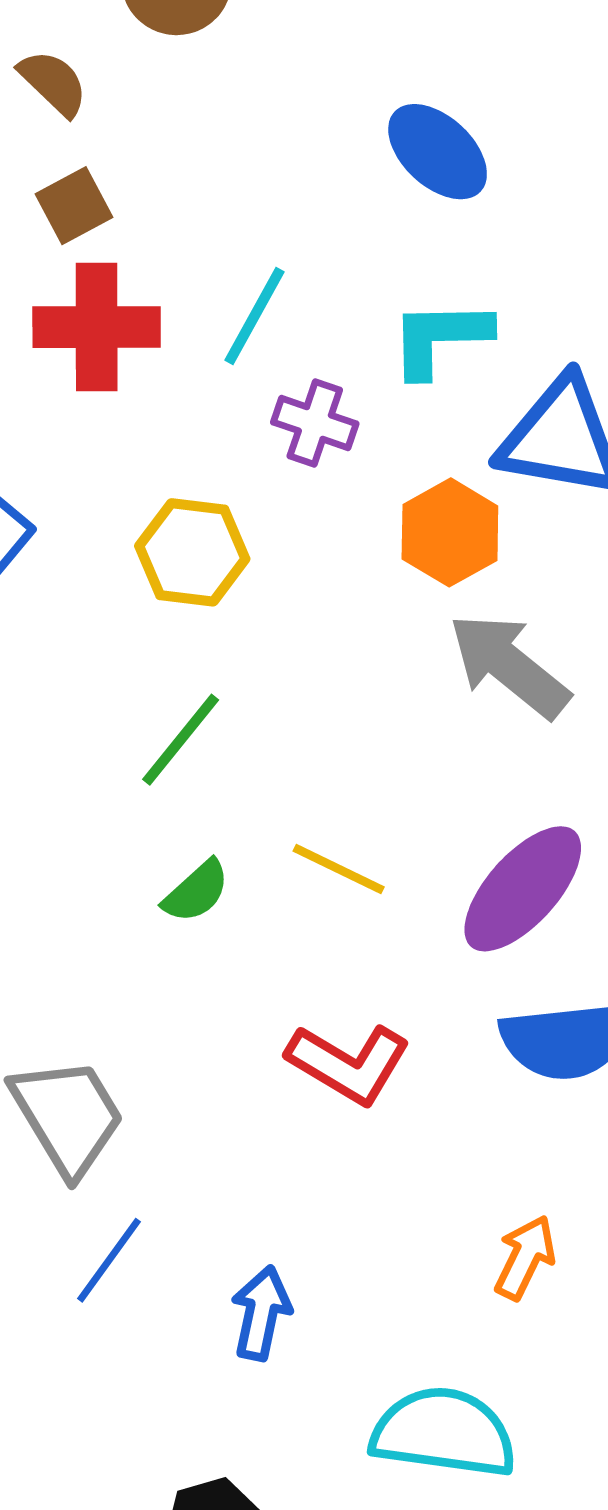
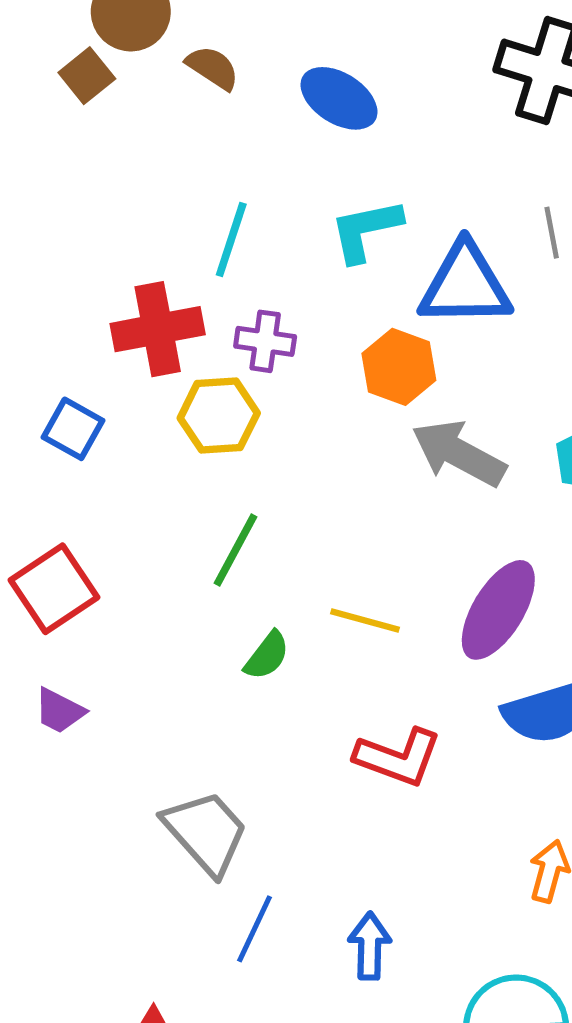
brown semicircle: (53, 83) -> (213, 68), moved
brown square: (74, 206) -> (87, 76), moved
red cross: (97, 327) -> (158, 329), moved
purple cross: (315, 423) -> (265, 341), moved

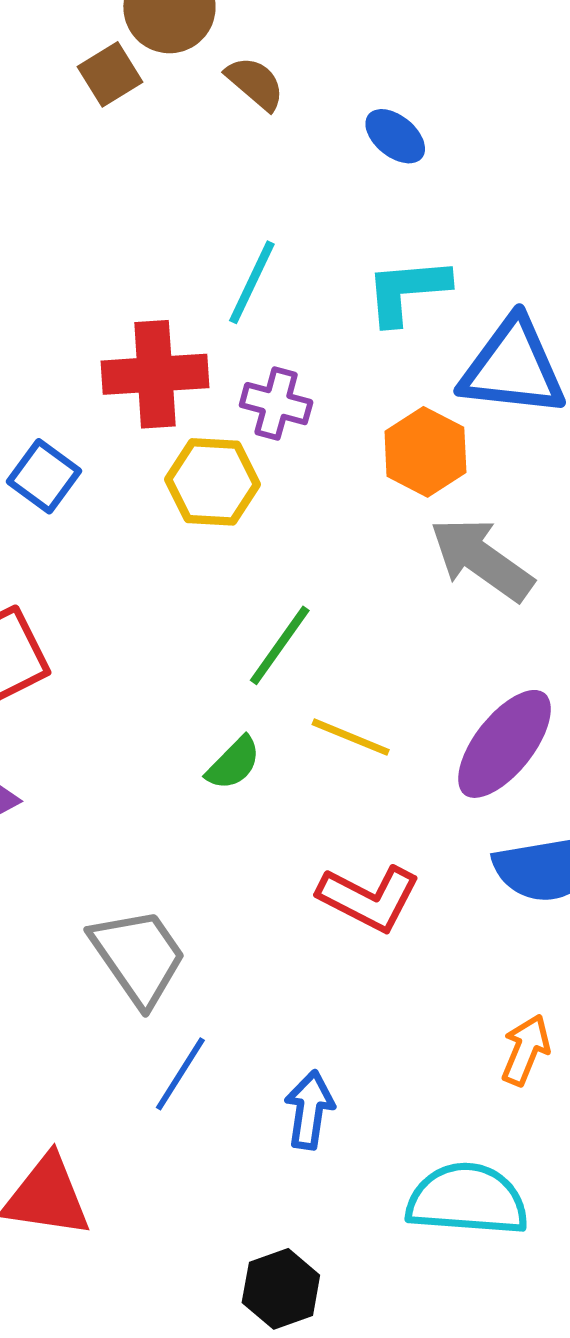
blue ellipse: (339, 98) -> (395, 136), size x0.7
green line: (236, 550) -> (280, 645), moved

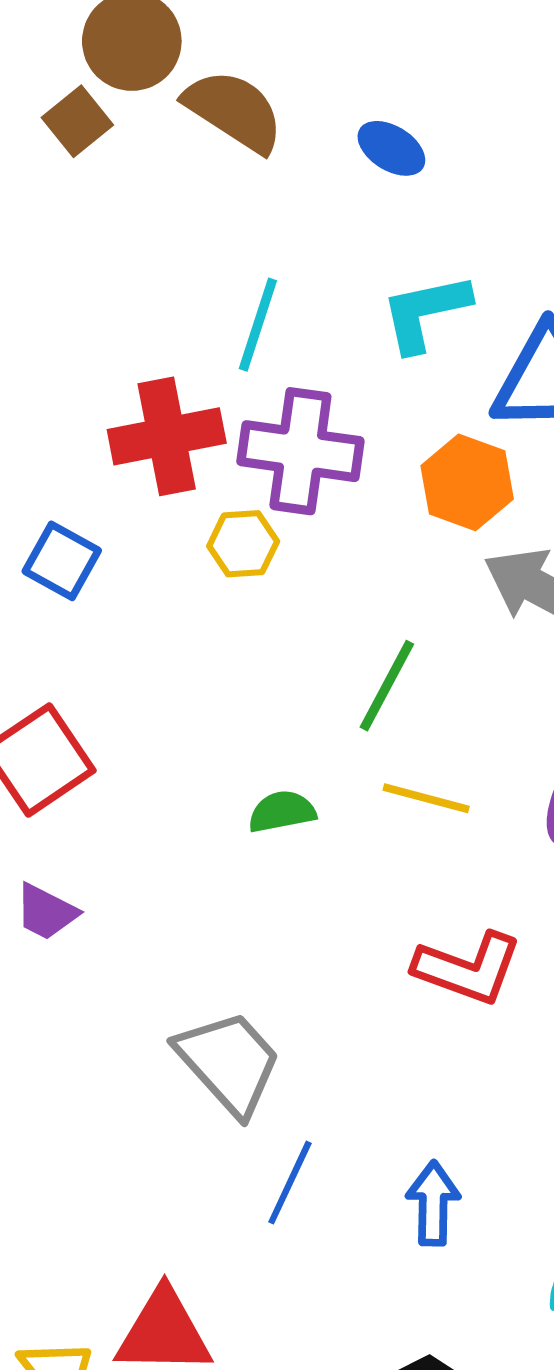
brown semicircle: (255, 83) -> (234, 111), size x1.5
purple cross: (276, 404) -> (300, 451), size x1.6
yellow hexagon: (212, 482) -> (243, 544), size x0.7
green line: (280, 645) -> (387, 686), moved
green semicircle: (233, 763) -> (282, 812), moved, turned -138

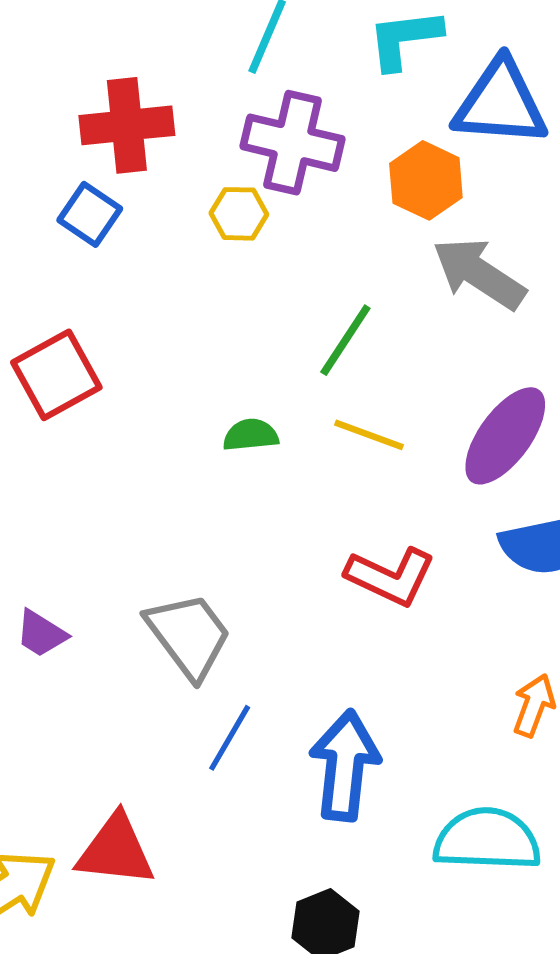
red cross: (167, 436) -> (127, 125), moved
purple trapezoid: (46, 912) -> (41, 634), moved
blue arrow: (433, 1203) -> (345, 765), size x1.6

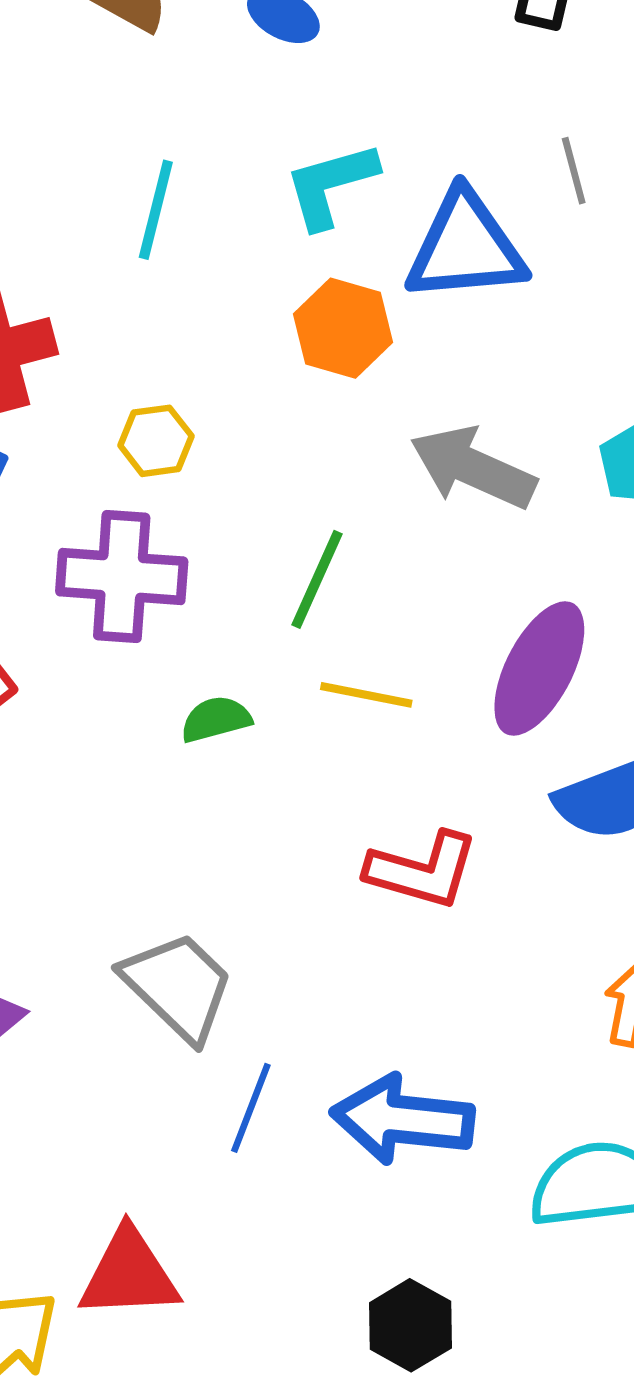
purple cross: (292, 143) -> (122, 576), moved
orange hexagon: (426, 180) -> (343, 328), moved
blue arrow: (345, 765) -> (403, 1119), turned -81

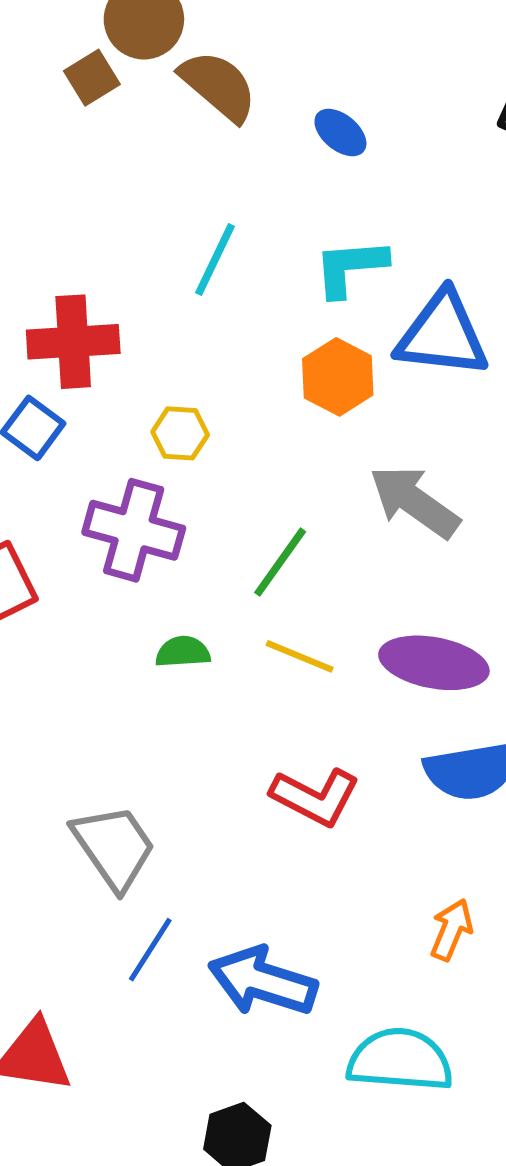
purple ellipse: (539, 669) -> (434, 663), turned 62

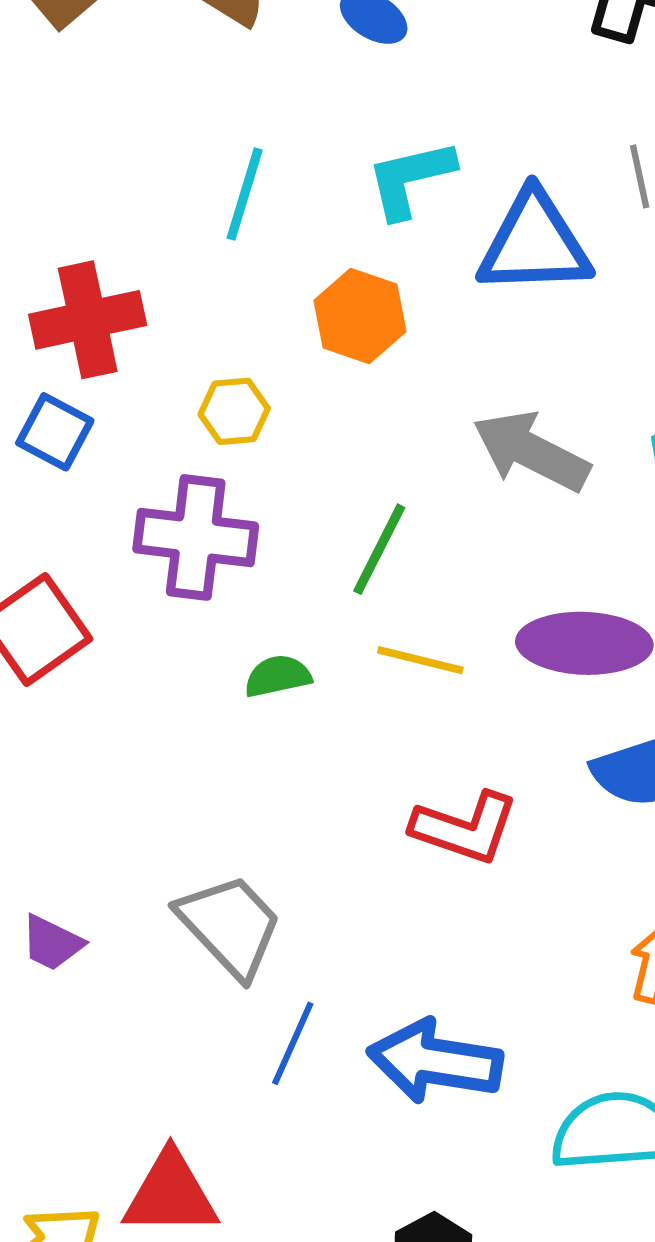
orange hexagon: (338, 377) -> (360, 316), moved

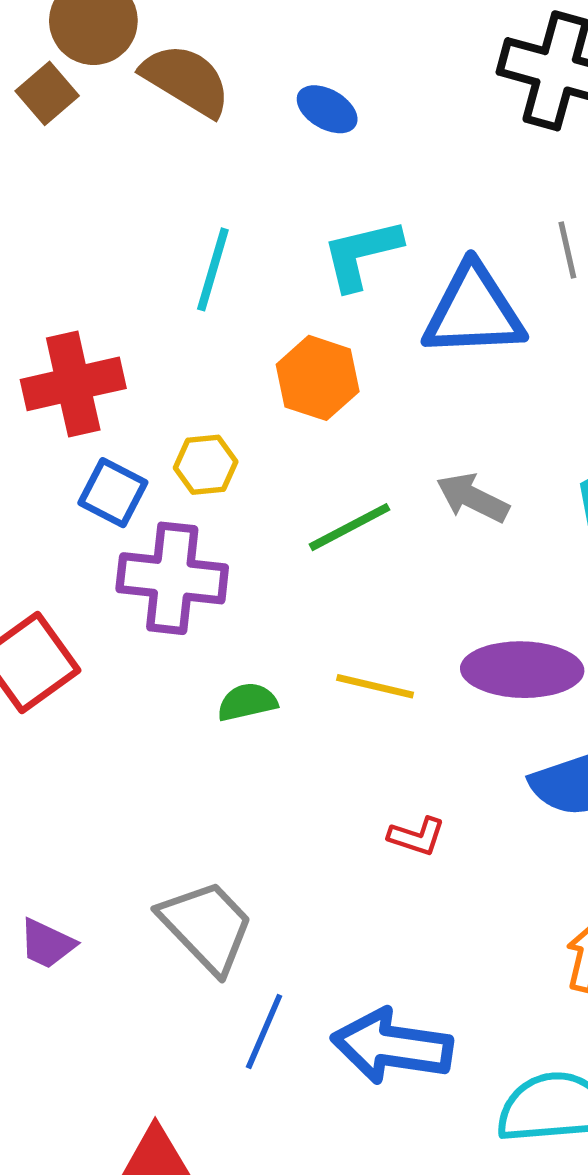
blue square: (55, 432) -> (113, 493), moved
gray arrow: (531, 451) -> (473, 498), size x0.7
green line: (379, 549) -> (350, 527), moved, turned 36
red L-shape: (465, 828) -> (417, 836), size x0.6

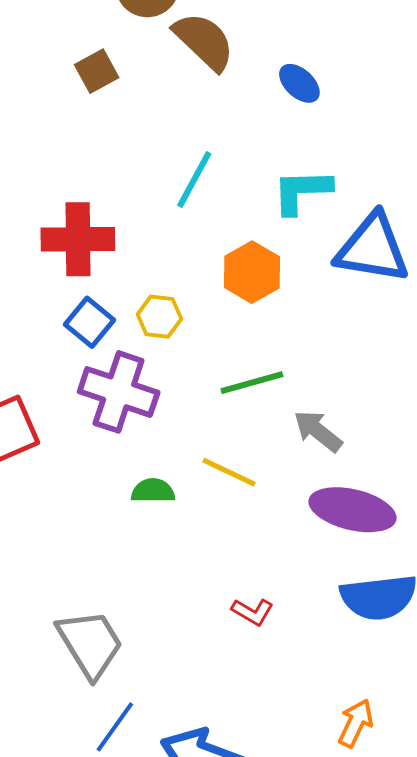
brown square: (47, 93) -> (97, 71), moved
gray arrow: (473, 498) -> (318, 431), moved
yellow line: (375, 686) -> (229, 472), moved

